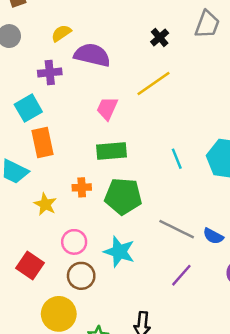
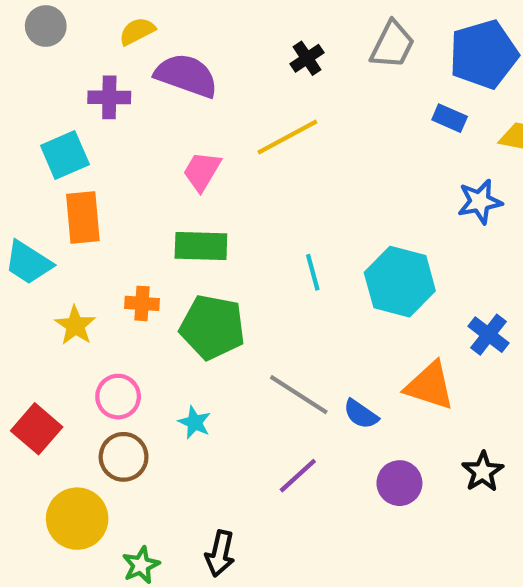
cyan star: (119, 252) -> (195, 422), size x0.6

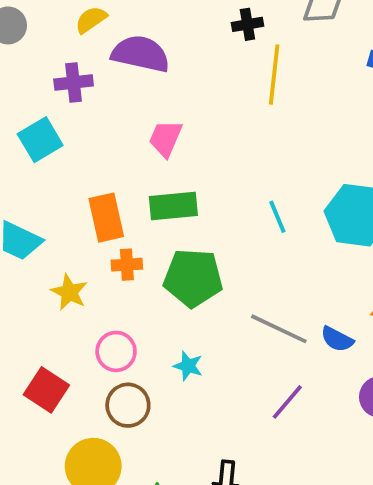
black cross: (307, 58) -> (247, 24), turned 32
yellow line: (287, 137) -> (274, 75), moved, turned -48
orange rectangle: (83, 218) -> (106, 218), moved

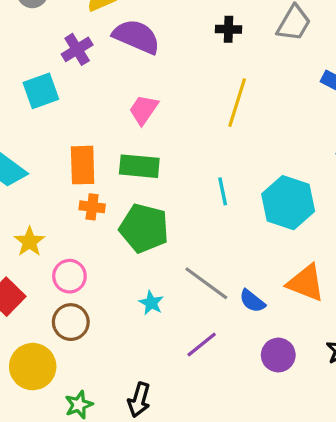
yellow line: (274, 75) -> (237, 103), moved
purple cross: (74, 83) -> (77, 49), turned -36
yellow star: (69, 292) -> (29, 242), moved
cyan star: (188, 366) -> (151, 303), moved

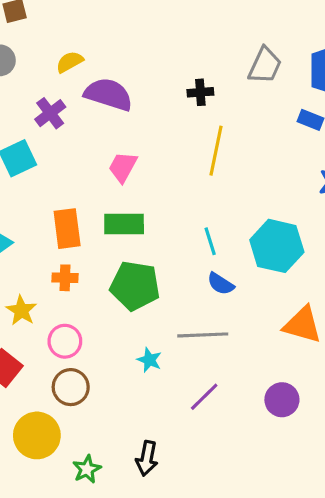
black cross: (229, 29) -> (200, 92), moved
orange cross: (92, 207) -> (65, 278), moved
gray line: (206, 283) -> (203, 335), turned -33
blue semicircle: (252, 301) -> (221, 284), moved

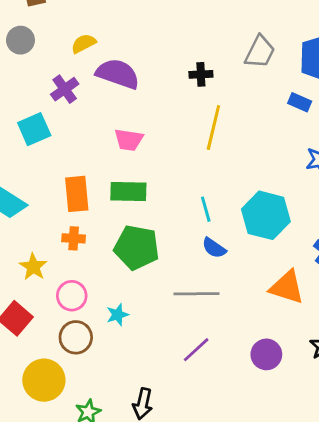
pink trapezoid: (123, 167) -> (129, 140), turned -112
cyan star: (149, 360) -> (117, 315), moved, turned 30

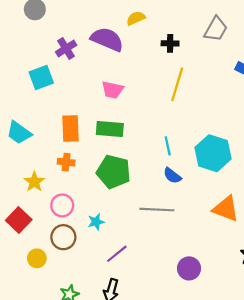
yellow semicircle: (84, 43) -> (136, 18), moved
purple line: (196, 350) -> (117, 254), moved
purple circle: (266, 354) -> (189, 268), moved
yellow circle: (44, 380) -> (37, 258), moved, size x0.6

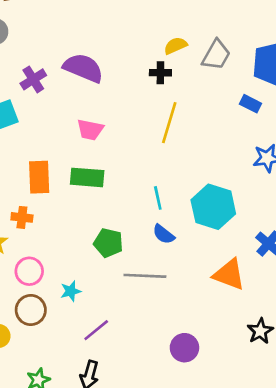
yellow semicircle: (136, 18) -> (175, 46), moved
orange cross: (66, 162) -> (22, 217), moved
green pentagon: (114, 172) -> (108, 243), moved, size x0.7

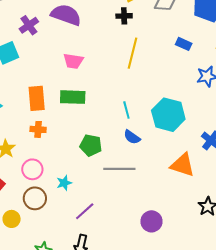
blue rectangle: (251, 104) -> (184, 44), moved
orange cross: (22, 217) -> (38, 129), moved

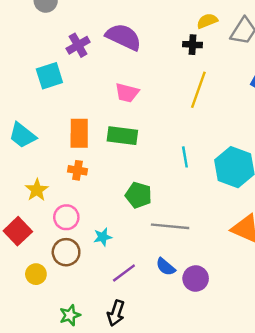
blue semicircle: (132, 137) -> (166, 267), moved
purple circle: (151, 221) -> (196, 278), moved

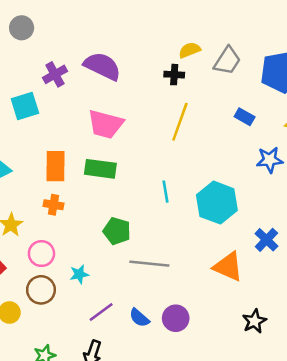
pink trapezoid: (127, 93) -> (106, 124), size x1.4
blue semicircle: (166, 267) -> (139, 318), moved

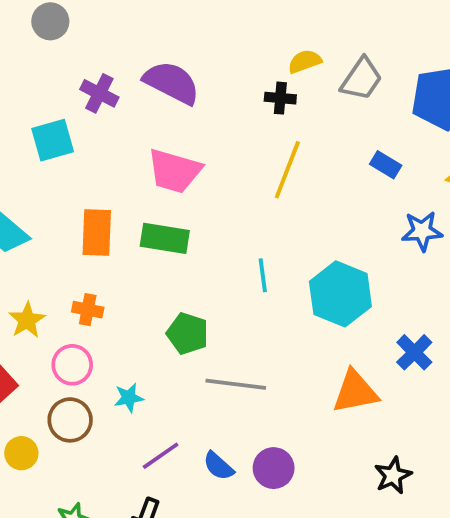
purple cross: (55, 74) -> (99, 93), turned -35
orange cross: (53, 205) -> (88, 310), moved
orange triangle: (228, 267) -> (355, 392), turned -36

